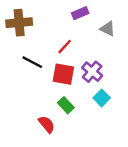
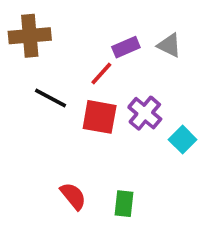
purple rectangle: (80, 13) -> (126, 47), moved
cyan square: (102, 98) -> (183, 140), moved
green rectangle: (66, 105) -> (124, 204), moved, turned 49

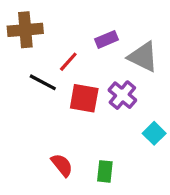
gray triangle: (169, 45) -> (143, 57), moved, size x1.5
red line: (101, 74) -> (68, 62), moved
cyan square: (183, 140) -> (154, 133), moved

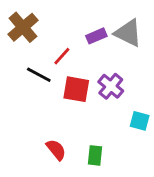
brown cross: (25, 30) -> (23, 27), turned -36
gray triangle: (143, 57) -> (128, 33), moved
cyan square: (154, 133) -> (140, 121), turned -30

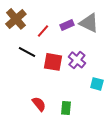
red line: (62, 56) -> (43, 31), moved

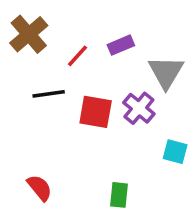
gray triangle: (89, 23) -> (166, 72), moved, turned 35
black line: (27, 52) -> (49, 94), turned -36
red semicircle: (39, 104) -> (40, 188), moved

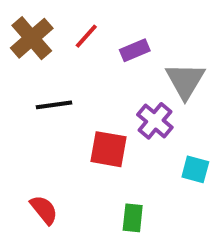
red line: (78, 56) -> (86, 36), moved
red square: (96, 112) -> (108, 149), moved

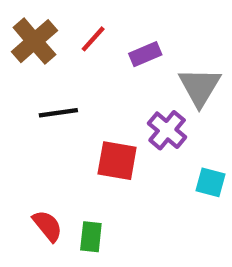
green rectangle: (133, 218) -> (91, 237), moved

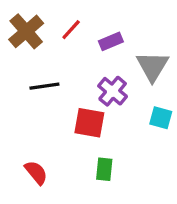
purple cross: (167, 130) -> (113, 91), moved
cyan square: (211, 182) -> (161, 118), moved
green rectangle: (91, 237) -> (104, 169), moved

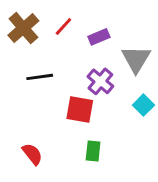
cyan square: (161, 118) -> (143, 105), turned 30

